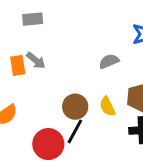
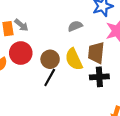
yellow semicircle: (107, 106) -> (74, 59), size x1.5
red circle: (48, 144) -> (21, 53), moved

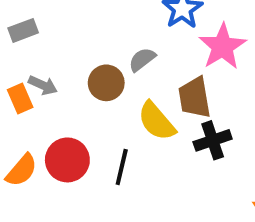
red circle: (21, 53) -> (67, 160), moved
brown circle: (50, 59) -> (106, 83), moved

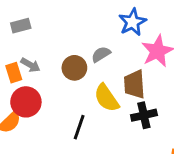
red circle: (67, 160) -> (26, 102), moved

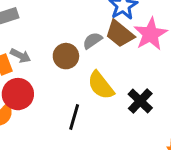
brown trapezoid: (134, 84) -> (120, 34), moved, turned -44
black cross: (144, 115) -> (140, 101), turned -30

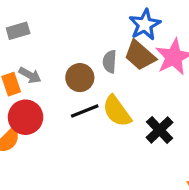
gray semicircle: (92, 41) -> (110, 62), turned -54
black line: (74, 117) -> (85, 111), moved, turned 50

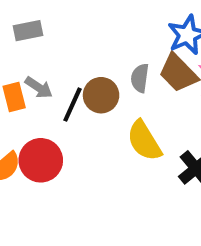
black line: (85, 111) -> (73, 105), moved, turned -48
red circle: (26, 117) -> (41, 160), moved

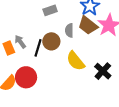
gray rectangle: (28, 31) -> (50, 10), moved
gray arrow: (39, 88) -> (20, 42), turned -152

